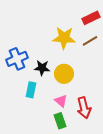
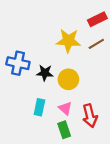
blue cross: (17, 59) -> (18, 63), turned 35
cyan rectangle: (31, 90) -> (39, 107), moved

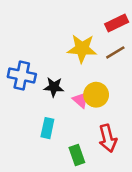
yellow circle: (68, 79) -> (96, 95), moved
pink triangle: (65, 108) -> (81, 100), moved

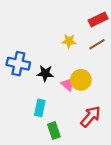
yellow star: (82, 49) -> (69, 41), size x0.6
red arrow: (108, 138) -> (91, 117), turned -125
green rectangle: (77, 155) -> (54, 131), moved

